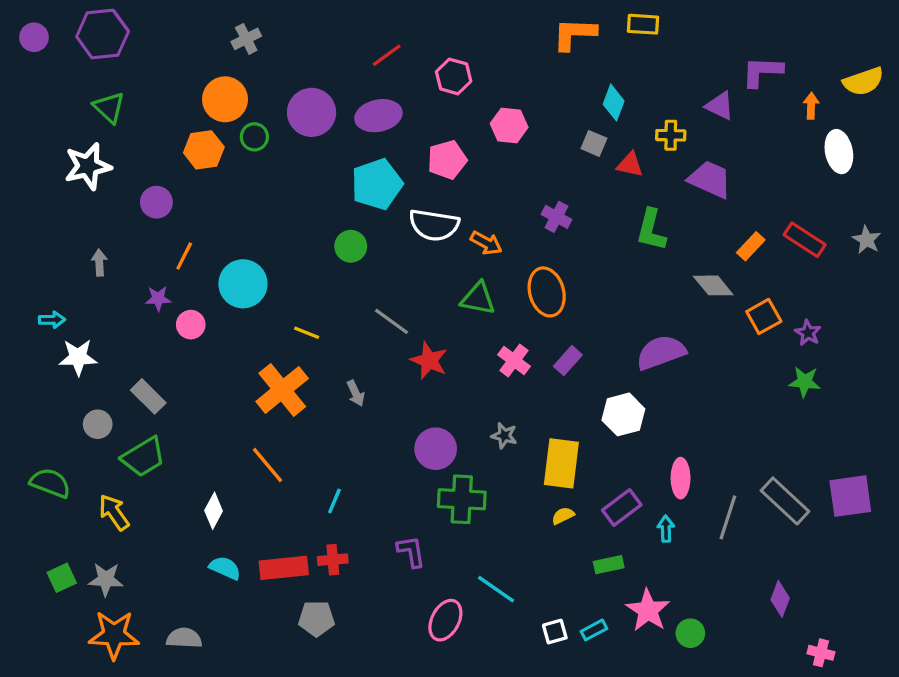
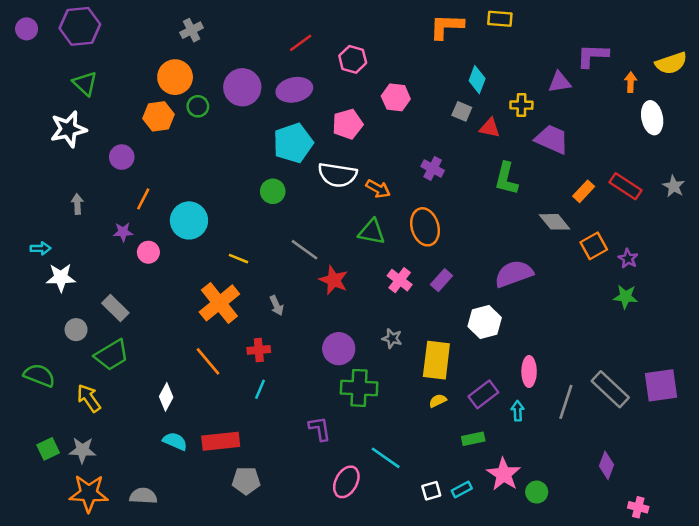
purple triangle: (720, 106) -> (560, 82), turned -35
red cross: (333, 560) -> (259, 350), moved

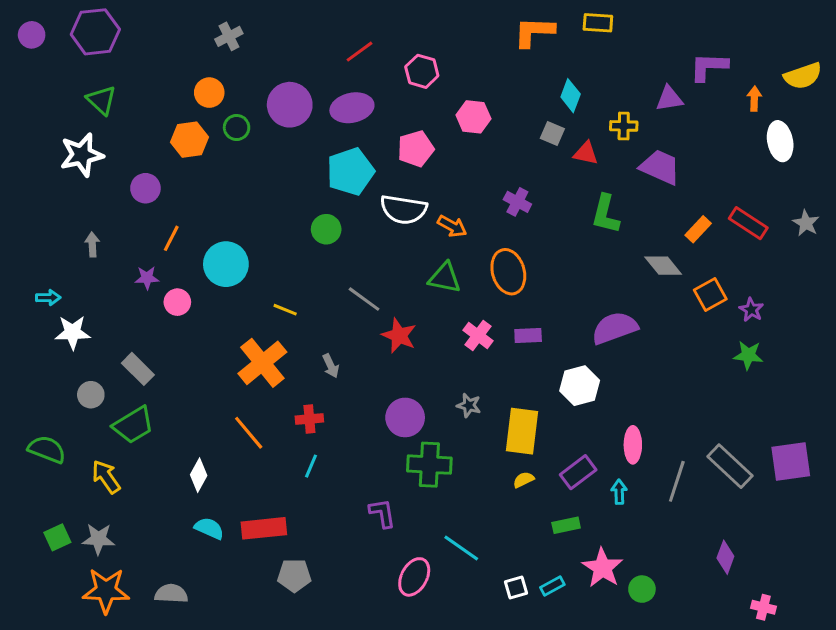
orange circle: (175, 77) -> (209, 93), size x0.7
purple rectangle: (441, 280) -> (528, 335), turned 45

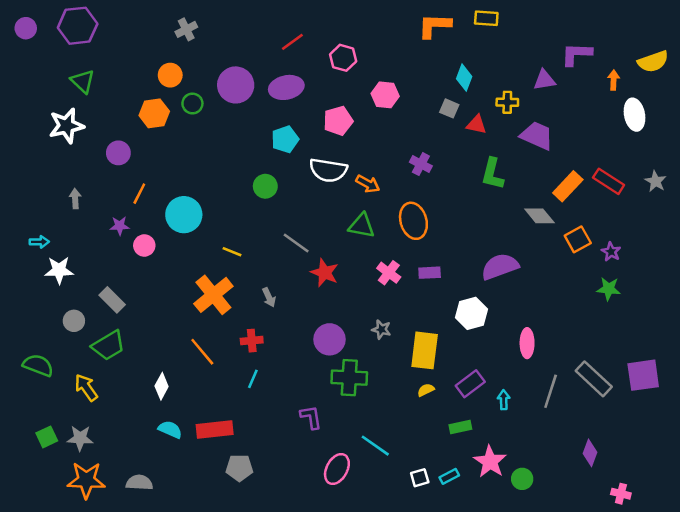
cyan pentagon: (350, 172) -> (285, 139), size x0.7
orange rectangle: (698, 229) -> (568, 186), size x1.4
pink ellipse: (633, 445) -> (527, 343), moved

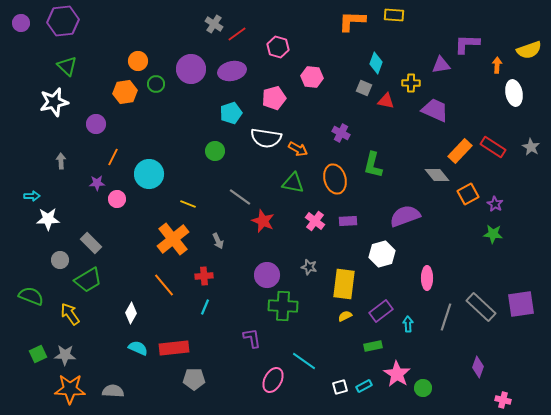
gray cross: (186, 29) -> (214, 24), moved, turned -30
green L-shape: (492, 174) -> (373, 165), moved

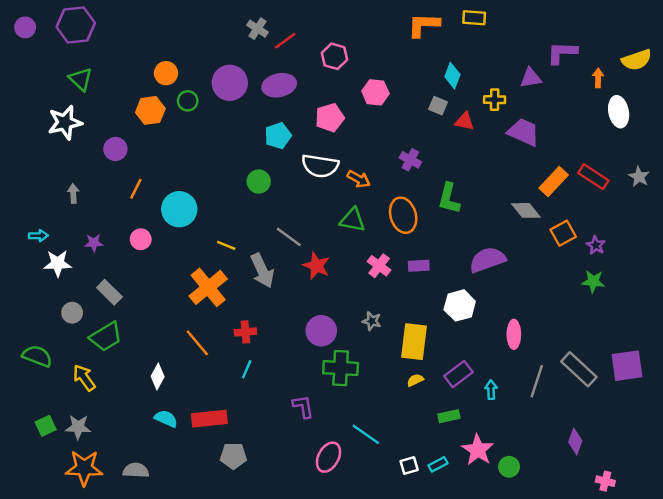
purple star: (97, 183) -> (94, 243), moved
gray arrow: (218, 241) -> (262, 271), moved, size x1.8

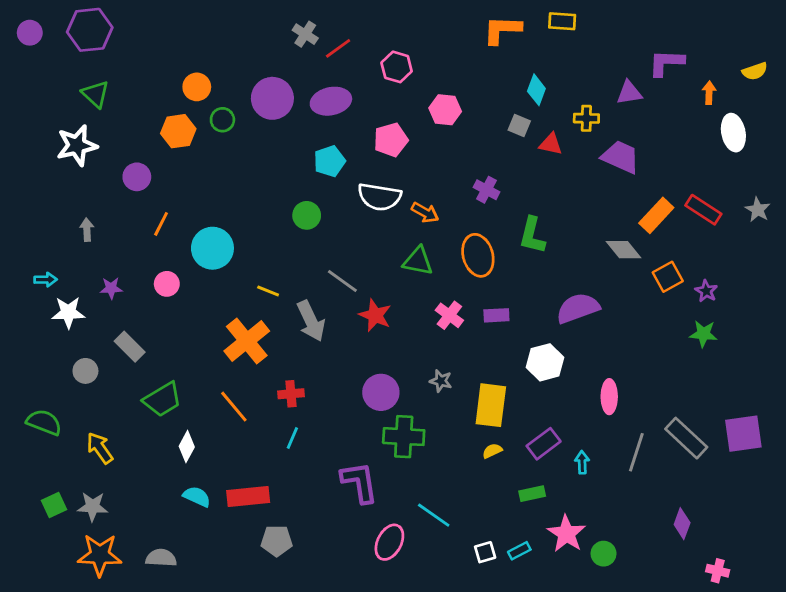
yellow semicircle: (637, 60) -> (755, 71), size x0.7
green trapezoid: (106, 337) -> (163, 399), moved
purple L-shape: (303, 407) -> (359, 482), size x1.5

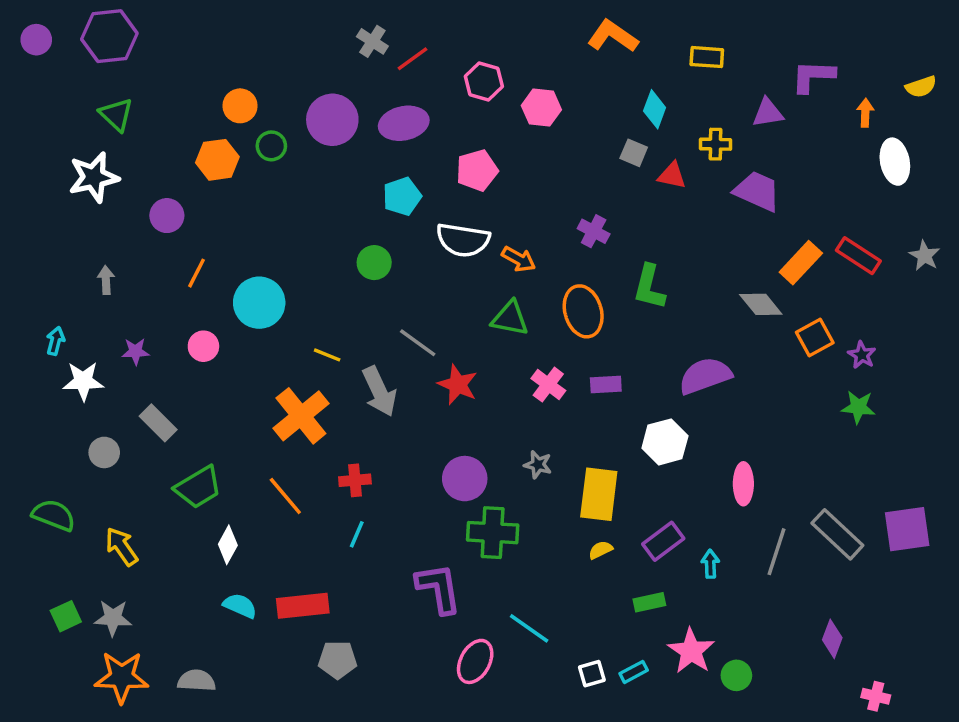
yellow rectangle: (562, 21) -> (707, 57), moved
orange L-shape: (502, 30) -> (613, 36), turned 33
pink hexagon: (445, 110) -> (541, 108), moved
cyan arrow: (45, 280) -> (55, 341), turned -75

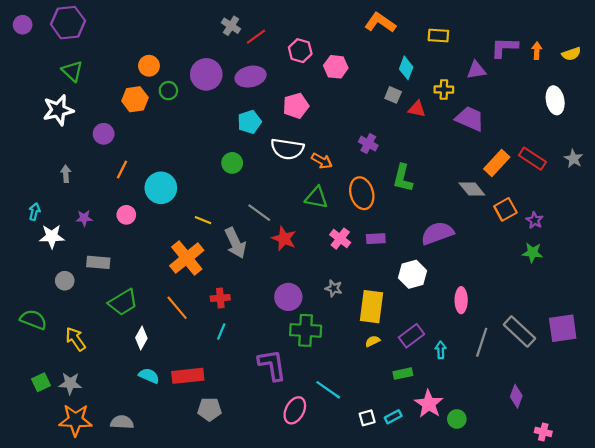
orange arrow: (865, 113) -> (537, 51), moved
gray rectangle: (158, 423) -> (98, 262), turned -40

